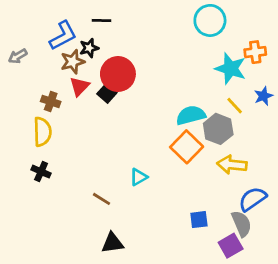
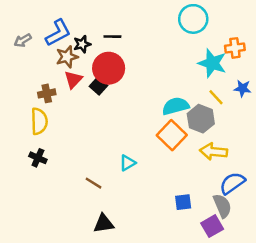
black line: (101, 20) -> (112, 37), moved
gray arrow: (18, 56) -> (23, 40), moved
blue star: (263, 96) -> (242, 88), turned 30
brown cross: (51, 101) -> (47, 93), turned -30

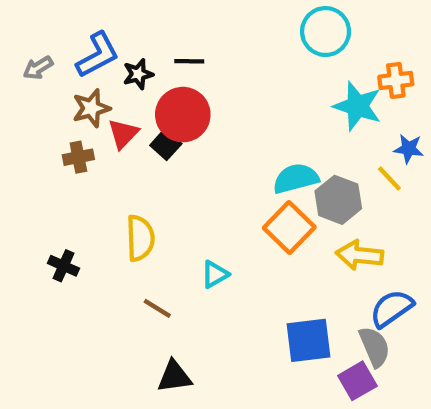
brown star: (67, 57) -> (91, 108), moved
yellow line: (216, 97) -> (389, 178), moved
yellow semicircle: (39, 121) -> (140, 238), moved
blue square: (183, 202) -> (308, 340), size x1.6

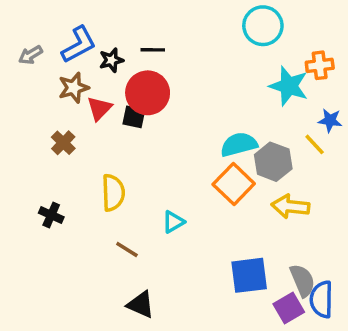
black square: (166, 144) -> (134, 117), turned -30
brown cross: (78, 157) -> (63, 143), moved, turned -35
blue semicircle: (392, 308) -> (321, 299), moved, turned -54
black triangle: (174, 377) -> (141, 305), turned 32

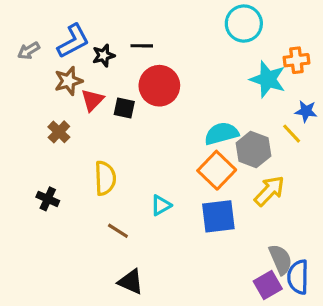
red circle: (148, 93) -> (159, 86), moved
yellow arrow: (290, 206) -> (269, 191), turned 128
blue square: (249, 275) -> (218, 216), moved

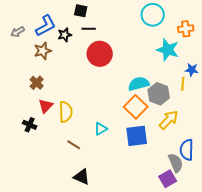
orange cross: (296, 60) -> (186, 29), moved
red triangle: (92, 100) -> (46, 106), moved
black square: (124, 108) -> (81, 11), moved
yellow line: (292, 134) -> (183, 84), turned 48
blue semicircle: (298, 277) -> (187, 150), moved

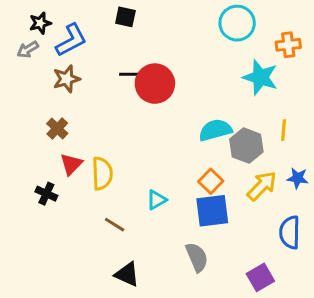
black line: (89, 29) -> (130, 74), moved
black star: (65, 35) -> (40, 23), moved
blue star: (192, 70) -> (298, 178), moved
orange square: (136, 107) -> (211, 181), moved, size x0.7
gray semicircle: (176, 163) -> (197, 257), moved

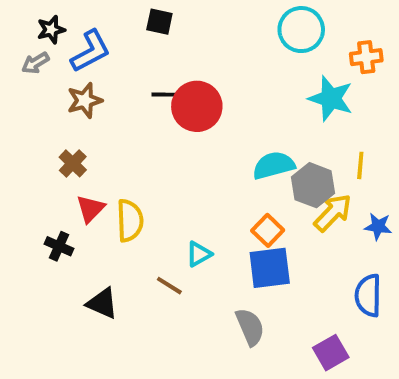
yellow arrow: (262, 186) -> (333, 213), moved
brown line: (115, 225) -> (169, 286), moved
black triangle: (127, 274) -> (102, 303), moved

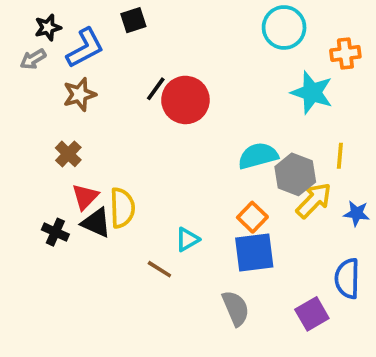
black square: (159, 22) -> (133, 20), moved, turned -30
black line: (165, 95) -> (156, 89), turned -55
black triangle: (102, 303) -> (96, 223), moved
purple square: (331, 353) -> (312, 314), moved

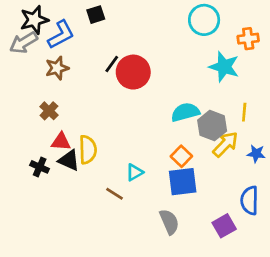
black star: (48, 27) -> (34, 20), size x1.5
gray arrow: (33, 59) -> (24, 43), size x1.5
red triangle: (85, 197) -> (61, 142), turned 50

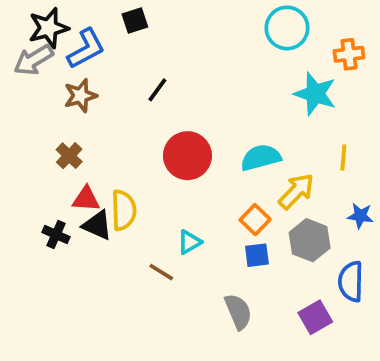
red circle: (133, 72) -> (187, 156), moved
gray hexagon: (212, 126) -> (310, 240), moved
yellow arrow: (225, 144) -> (296, 191), moved
blue square: (183, 182) -> (257, 255), size x0.6

